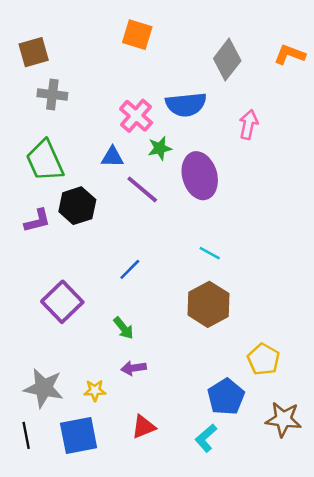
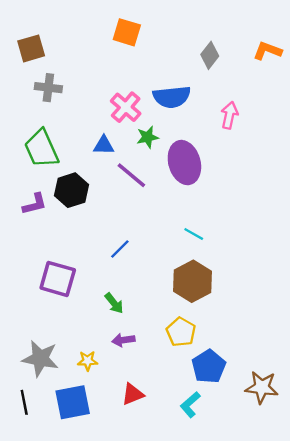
gray diamond: (227, 60) -> (210, 55), size x0.7
purple square: (62, 302) -> (58, 279), turned -30
yellow pentagon: (263, 359) -> (181, 332), moved

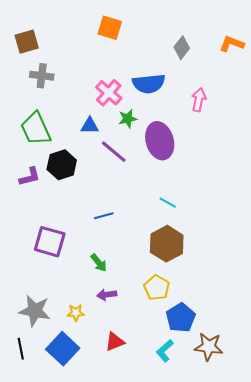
blue line: (120, 249) -> (104, 216), turned 30
brown star: (262, 387) -> (209, 347), moved
blue square: (73, 402) -> (63, 349), turned -36

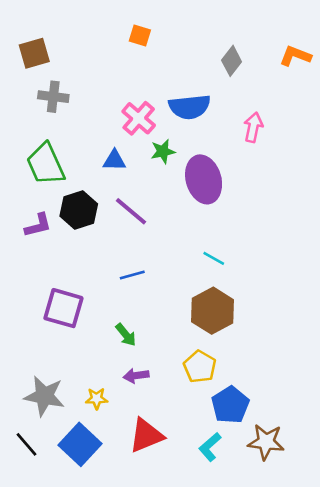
orange square: (110, 28) -> (140, 36), size x0.7
purple line: (114, 152) -> (131, 211), moved
red triangle: (115, 342) -> (146, 435), size x1.4
black line: (21, 349) -> (27, 444), turned -30

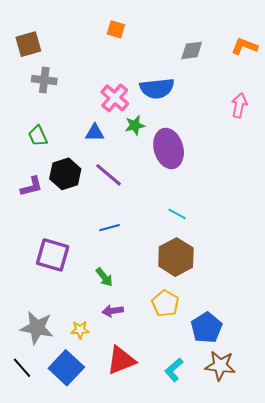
gray diamond: (232, 61) -> (192, 50), turned 45
pink arrow: (253, 127) -> (239, 105), moved
green trapezoid: (46, 164) -> (38, 136), size x0.6
blue pentagon: (230, 405) -> (207, 328), moved

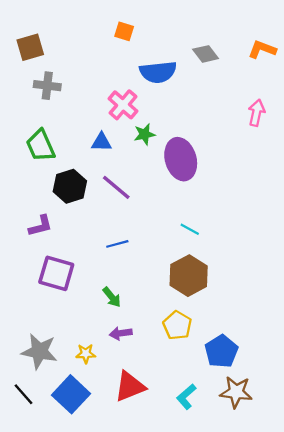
gray diamond: (192, 50) -> (206, 54), turned 60
blue semicircle: (157, 88) -> (158, 72), moved
green trapezoid: (38, 136) -> (40, 146), size x1.4
purple L-shape: (32, 186) -> (40, 226), moved

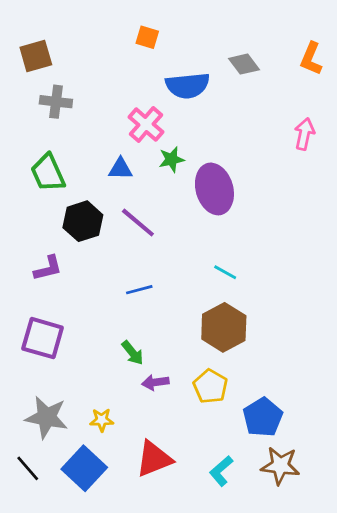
orange L-shape: (262, 49) -> (311, 59), turned -88
purple square: (56, 273) -> (43, 338), moved
purple arrow: (121, 333) -> (155, 382), moved

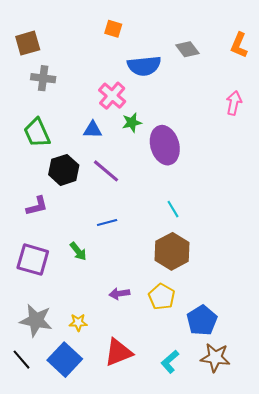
cyan line: (225, 272) -> (173, 209), turned 30
green arrow: (133, 353) -> (78, 251), moved

